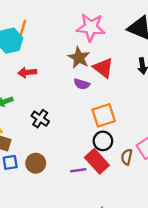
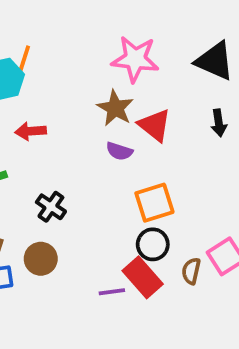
brown circle: (36, 163) -> (41, 259), moved

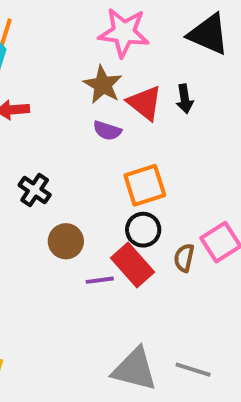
black arrow: (219, 123) -> (185, 99), moved
brown circle: (41, 259) -> (66, 241), moved

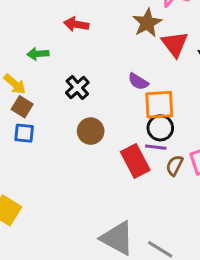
purple semicircle: (107, 131) -> (138, 81), moved
black circle: (143, 230) -> (160, 128), moved
purple line: (100, 280) -> (156, 147), moved

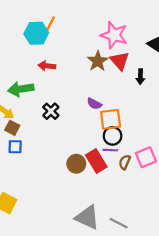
red triangle: (175, 44) -> (120, 61), moved
green arrow: (38, 54) -> (21, 89), size x1.6
brown circle: (91, 131) -> (76, 164), moved

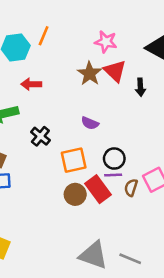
orange line: (50, 24) -> (44, 36), moved
pink star: (114, 35) -> (106, 42), size x0.7
orange square: (111, 119) -> (74, 160), moved

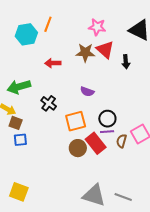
brown star: (90, 74) -> (85, 53), turned -30
red arrow: (31, 84) -> (53, 63), moved

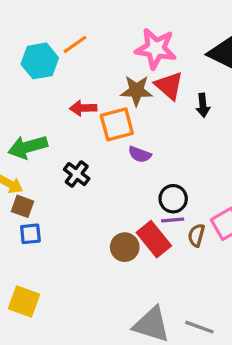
orange line: (48, 24) -> (75, 44), turned 35
pink star: (97, 27) -> (156, 49), size x1.4
orange square: (76, 121) -> (117, 124), moved
yellow square: (19, 192) -> (24, 301), moved

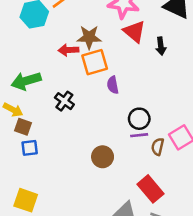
brown star: (136, 91) -> (89, 37), moved
purple semicircle: (140, 154) -> (113, 85), turned 60
red rectangle: (154, 239) -> (150, 189), moved

